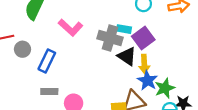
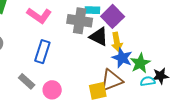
blue rectangle: (47, 61) -> (42, 52), moved
gray rectangle: (49, 91) -> (27, 81), turned 49

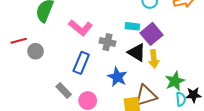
gray cross: (80, 21) -> (107, 42), moved, size x0.7
blue star: (122, 58) -> (117, 77), moved
cyan semicircle: (148, 81) -> (181, 99), turned 88

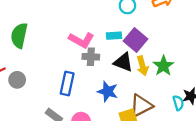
pink L-shape: (81, 28) -> (81, 40), moved
green star: (175, 81) -> (163, 66), moved

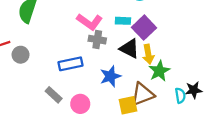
green star: (163, 66) -> (159, 71), moved
blue rectangle: (67, 83) -> (70, 64), turned 60
blue star: (108, 91) -> (110, 76), turned 30

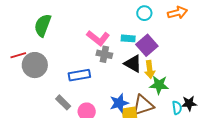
gray circle: (21, 55) -> (35, 65), size x1.6
green star: (159, 71) -> (159, 85), turned 30
blue star: (110, 76) -> (119, 103), moved

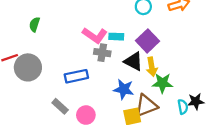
green semicircle: (43, 25) -> (35, 24), size x0.6
cyan rectangle: (128, 38) -> (116, 37), moved
blue star: (119, 103) -> (124, 89), moved, turned 30

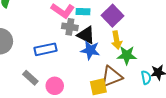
black triangle: (133, 61) -> (86, 35), moved
blue star: (124, 89) -> (90, 50), moved

